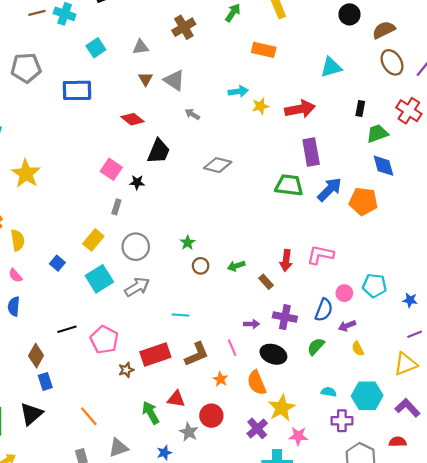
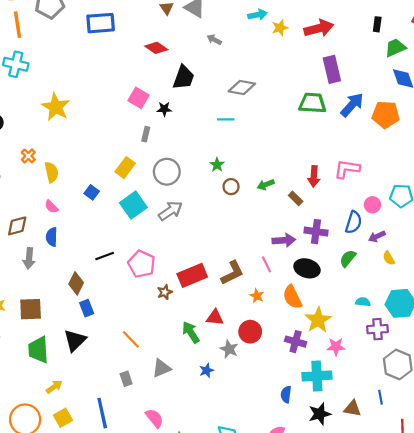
cyan line: (181, 315) -> (226, 119), moved
purple arrow: (251, 324) -> (284, 240), size x1.5
purple cross: (257, 428) -> (296, 342), turned -30

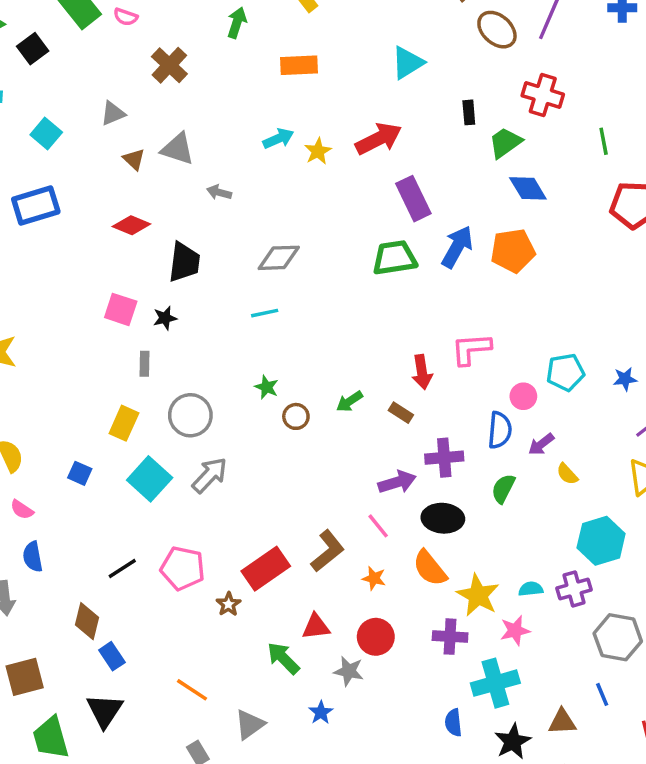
cyan semicircle: (363, 302) -> (531, 589), moved

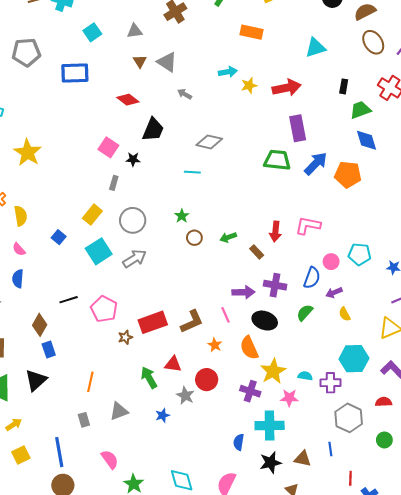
orange line: (192, 690) -> (90, 382), turned 54

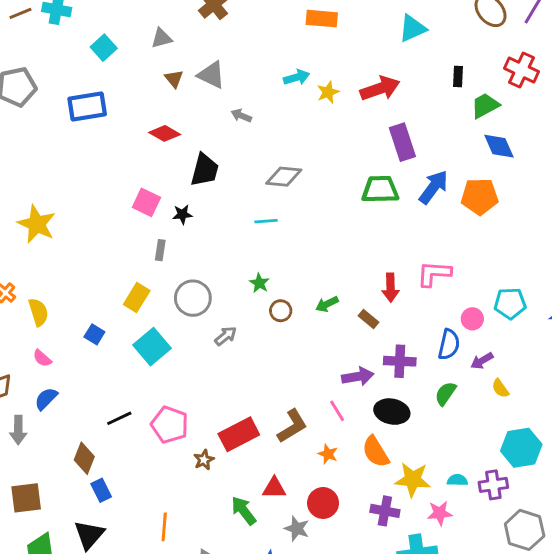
gray arrow: (135, 259) -> (226, 336), moved, size x0.7
blue semicircle: (18, 279) -> (46, 399), turned 48
yellow star: (273, 371) -> (413, 480), turned -30

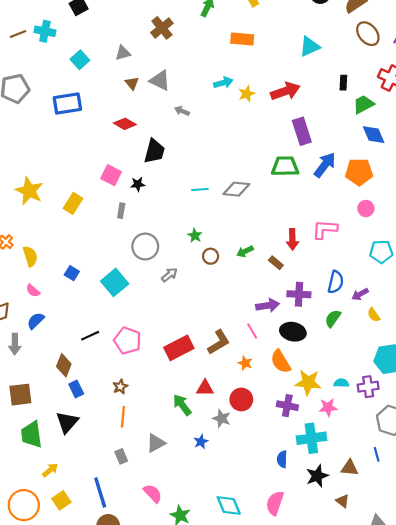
gray diamond: (284, 177) -> (236, 189), moved
yellow rectangle: (137, 297) -> (73, 203), moved
pink circle: (472, 319) -> (366, 209), moved
brown star: (204, 460) -> (120, 387), moved

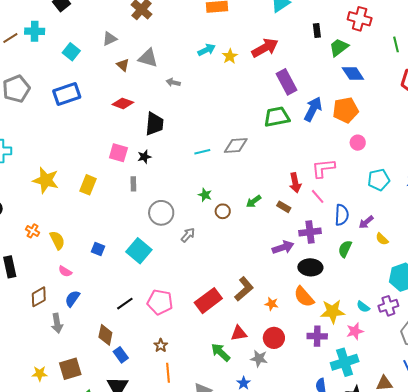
pink line: (252, 331) -> (318, 196), moved
cyan semicircle: (341, 383) -> (363, 307), turned -136

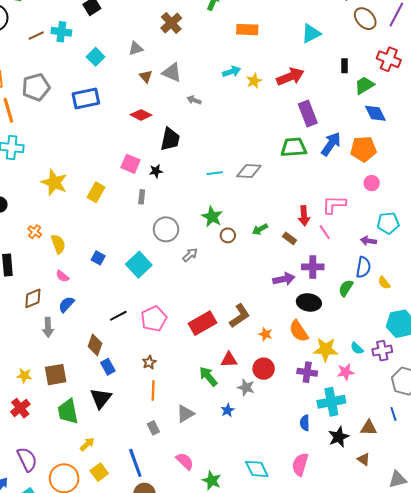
green star: (205, 195) -> (212, 217), size x1.5
blue semicircle: (342, 215) -> (363, 267), moved
purple arrow: (366, 222) -> (369, 241), moved, turned 42
pink pentagon: (160, 302) -> (154, 319), turned 30

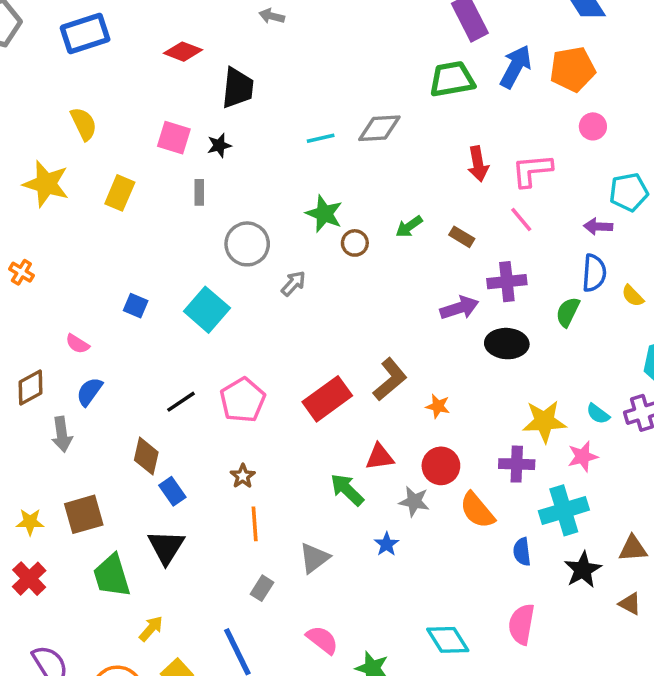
red arrow: (304, 216) -> (478, 164), moved
yellow semicircle: (58, 244) -> (84, 124), moved
orange semicircle: (299, 331) -> (477, 510), moved
gray rectangle: (153, 428) -> (262, 588), turned 64

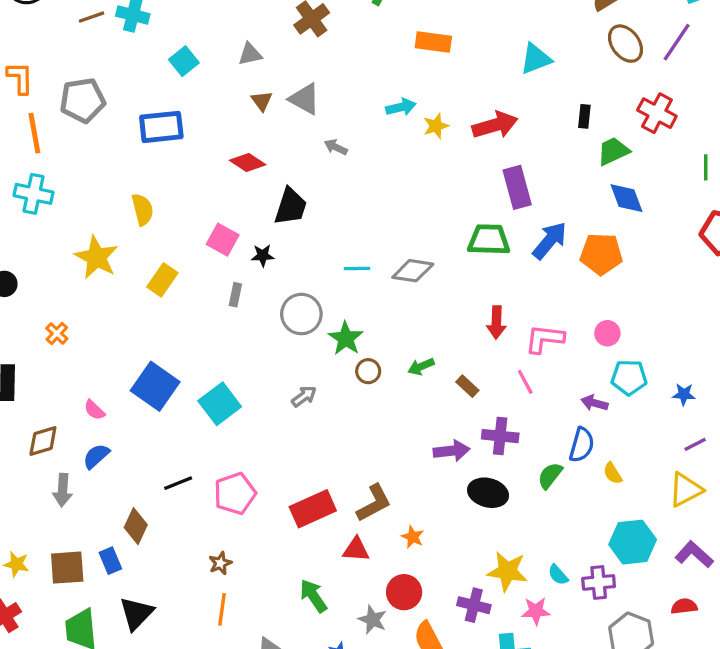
pink circle: (593, 126) -> (607, 333), moved
gray circle: (247, 244) -> (301, 314), moved
blue square: (136, 306) -> (155, 386), size x2.0
red triangle: (380, 457) -> (356, 549), moved
blue rectangle: (172, 491) -> (110, 561), moved

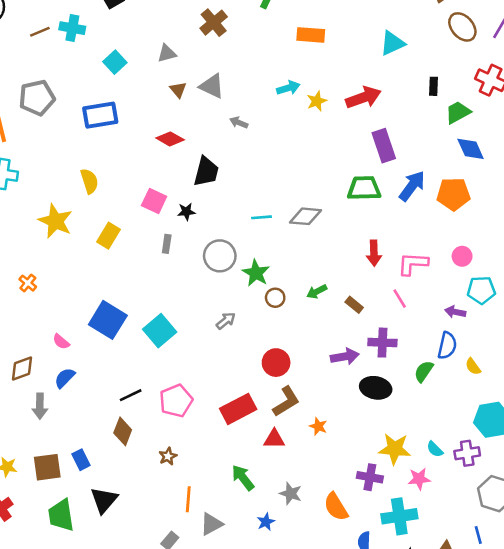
brown diamond: (136, 526) -> (123, 431), moved
red circle: (404, 592) -> (276, 363), moved
orange line: (222, 609) -> (188, 499), moved

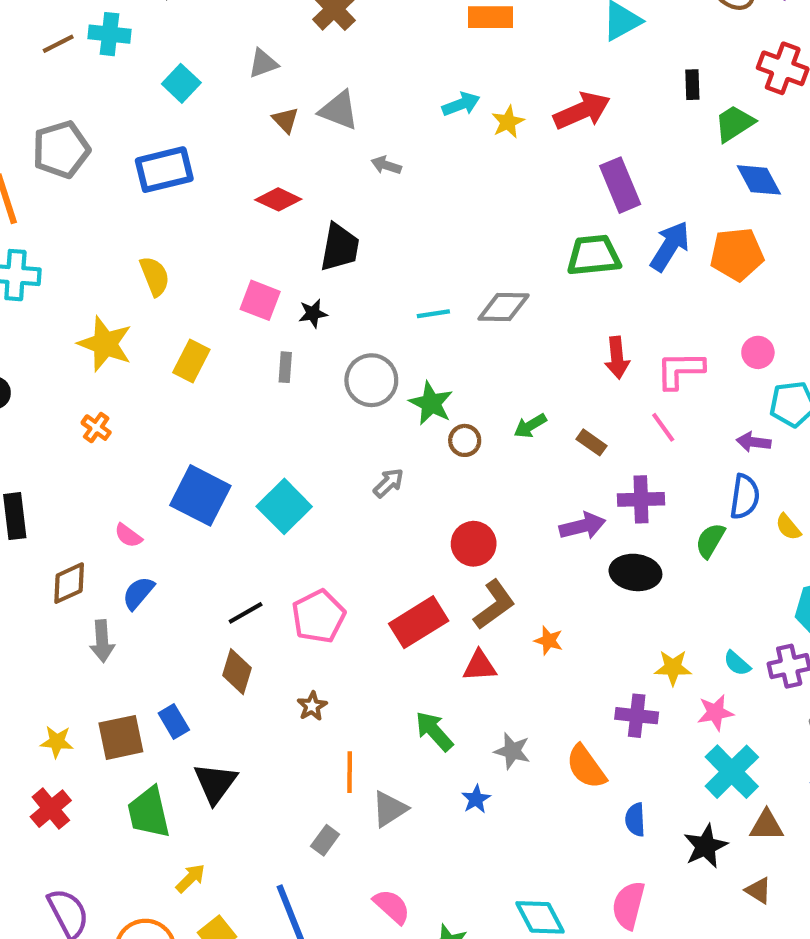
orange cross: (28, 283) -> (96, 428), moved
yellow star: (395, 449) -> (673, 668), size x0.7
cyan cross: (399, 516) -> (732, 772), moved, turned -32

